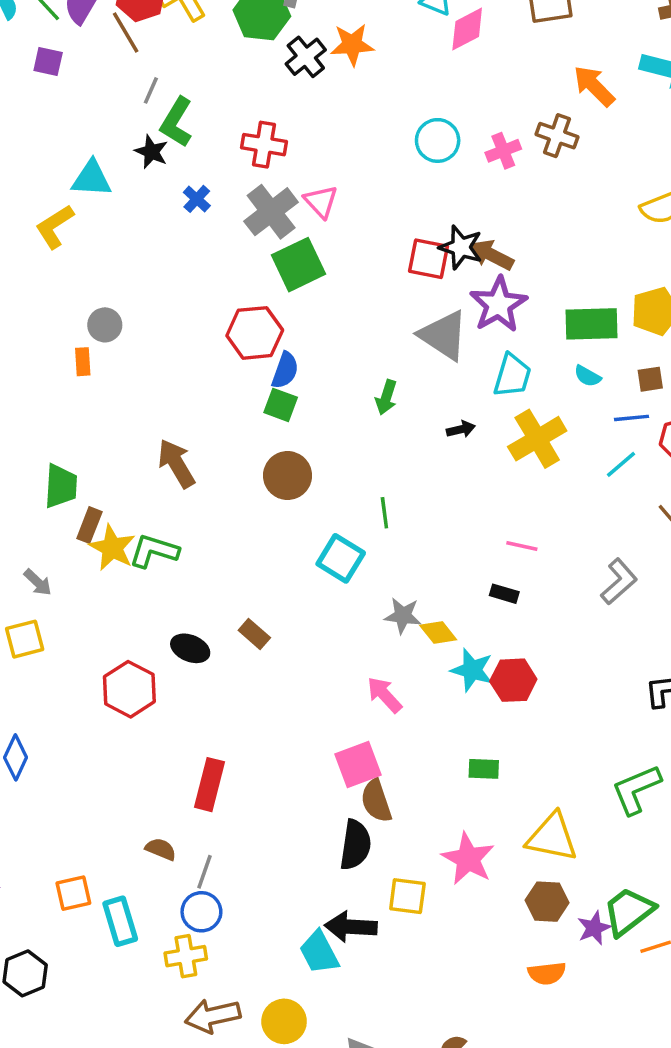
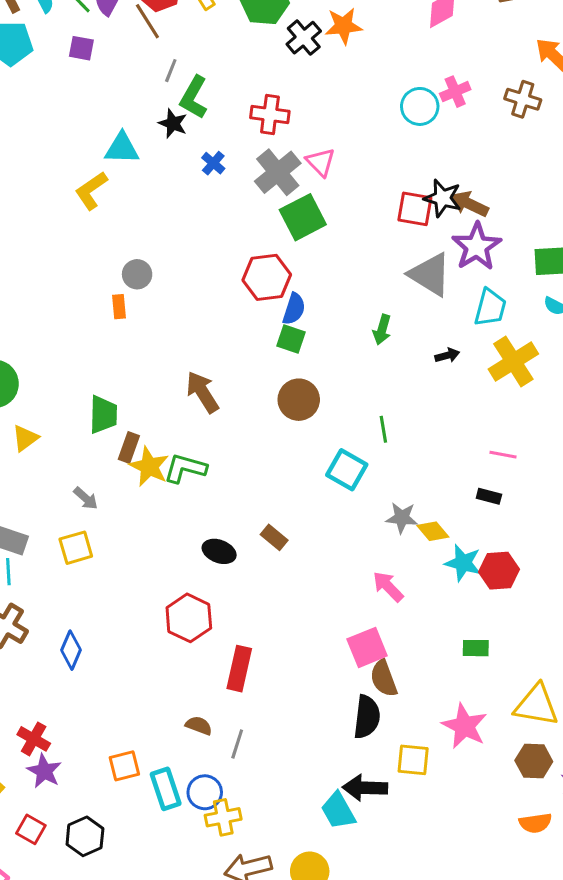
pink cross: (503, 151) -> (455, 92), moved
red hexagon: (129, 689) -> (189, 618), moved
blue circle: (201, 912) -> (205, 792), moved

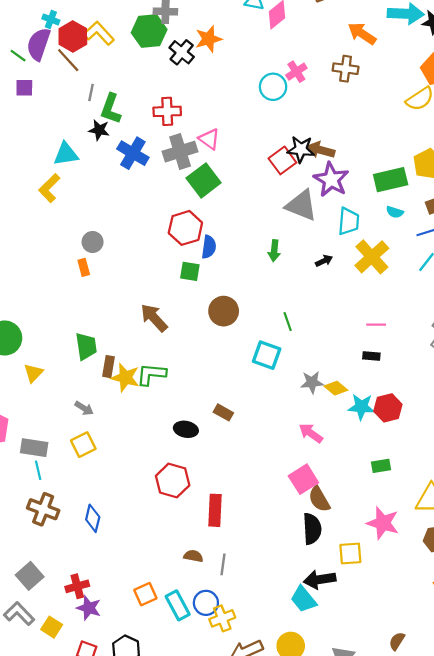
blue cross: (213, 163) -> (133, 153), size x1.8
gray cross: (278, 172) -> (180, 152), turned 32
red square: (415, 209) -> (282, 160), turned -36
green square: (291, 339) -> (190, 271), moved
red cross: (34, 739) -> (77, 586), turned -35

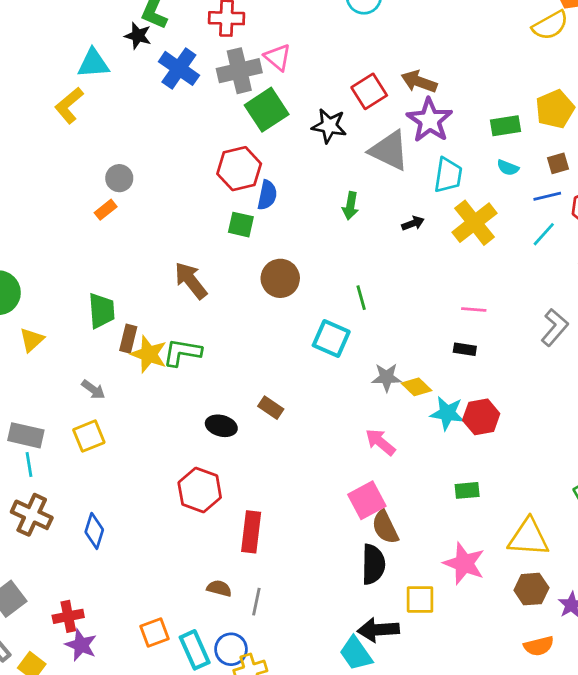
black star: (301, 149) -> (329, 126), moved
green rectangle: (391, 180) -> (505, 126), size x0.7
orange rectangle: (84, 267) -> (106, 210), turned 63

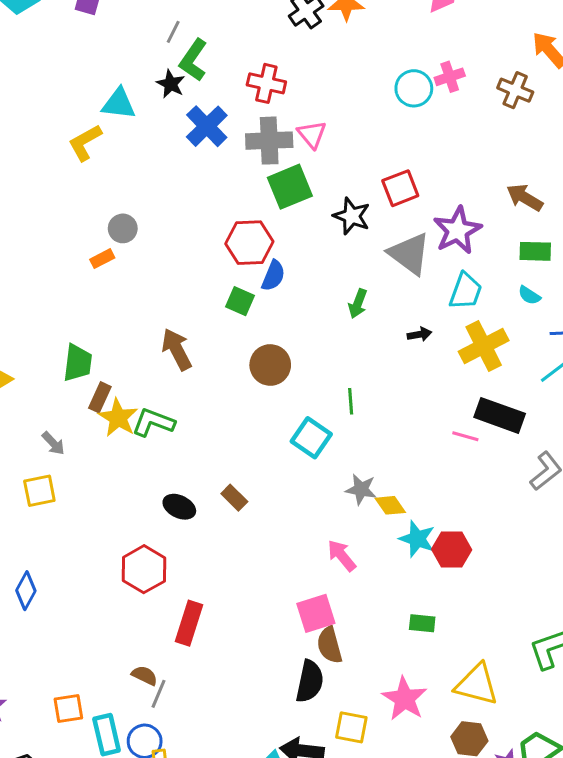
brown arrow: (419, 82) -> (525, 198), moved
black rectangle: (465, 349) -> (500, 415), moved, size x2.0
gray line: (256, 602) -> (158, 694), moved

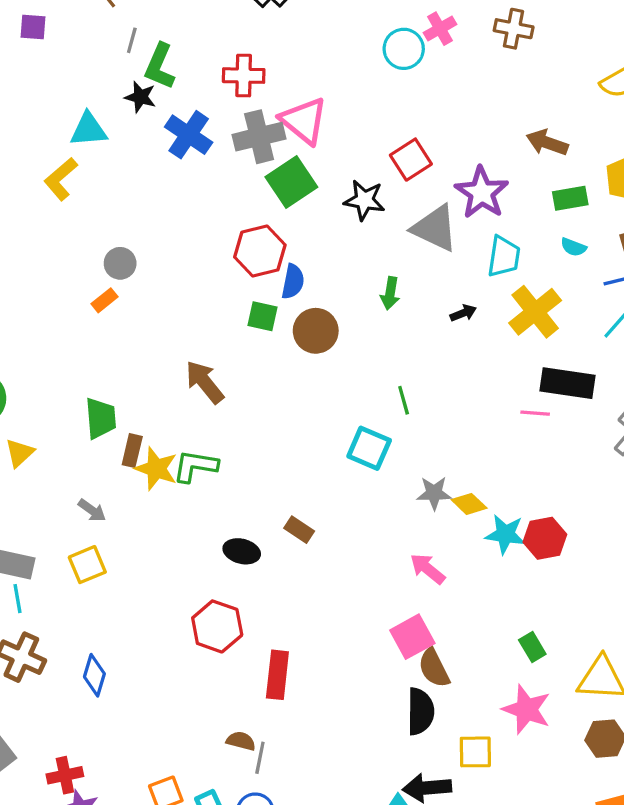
pink triangle: (312, 134) -> (304, 121), size x1.5
brown circle: (270, 365) -> (316, 331), moved
green rectangle: (422, 623) -> (532, 647), moved, turned 65

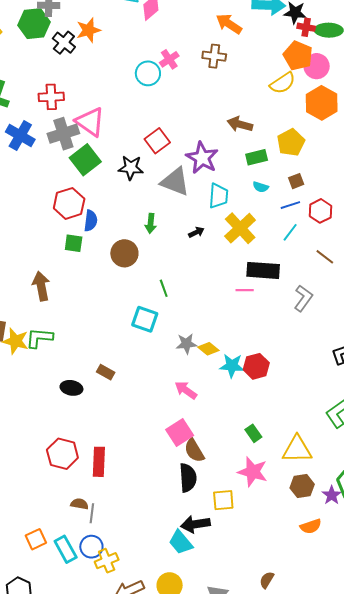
brown circle: (316, 331) -> (124, 253), moved
brown arrow: (205, 382) -> (41, 286), turned 32
red hexagon: (217, 626) -> (62, 454), moved

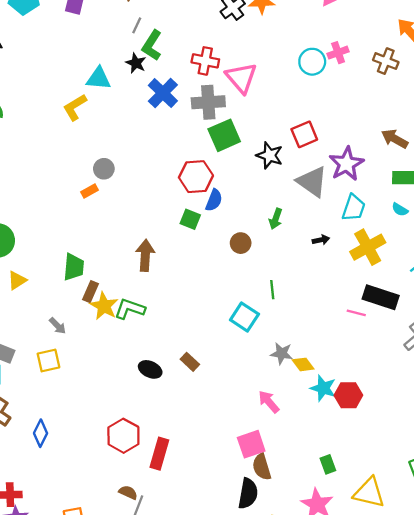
pink triangle: (90, 122) -> (241, 78), moved
brown circle: (124, 253) -> (241, 243), size x0.7

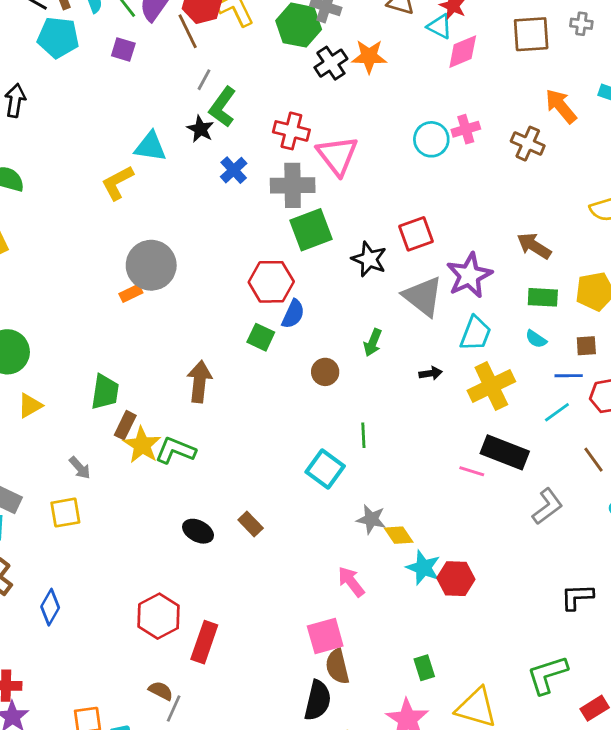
blue cross: (163, 93) -> (234, 170), size x0.7
gray circle: (104, 169) -> (151, 265), size x1.8

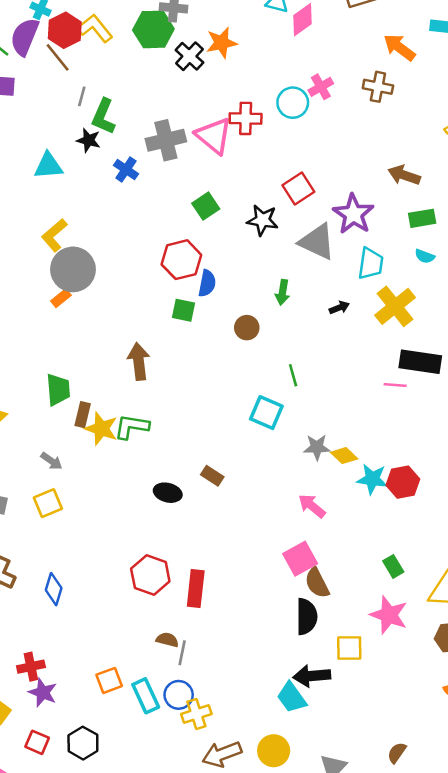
red cross: (291, 131) -> (246, 118), moved
yellow L-shape: (117, 183) -> (54, 235), moved
gray cross: (293, 185) -> (166, 140), moved
green square: (311, 230) -> (206, 206), size x0.7

